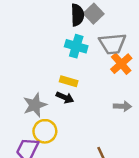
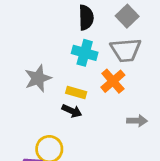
gray square: (94, 14) -> (127, 16), moved
orange cross: (121, 64) -> (113, 81), moved
gray star: (35, 105) -> (38, 78), moved

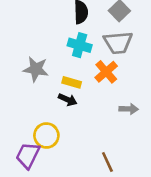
gray star: (38, 78) -> (36, 69), turned 30

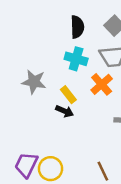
yellow rectangle: (72, 82) -> (68, 95), turned 36
yellow circle: (46, 135) -> (51, 169), moved

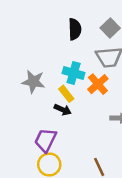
cyan cross: (76, 59) -> (74, 73), moved
purple trapezoid: (26, 165) -> (46, 140), moved

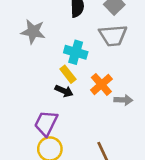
gray star: (33, 82) -> (33, 32), moved
orange cross: (98, 84) -> (101, 84), moved

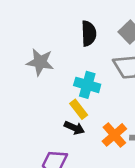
orange cross: (101, 84) -> (114, 135), moved

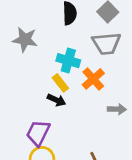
orange cross: (114, 135) -> (93, 79), moved

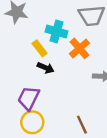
yellow rectangle: (60, 83) -> (40, 48), moved

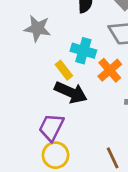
black arrow: (46, 68) -> (71, 92), size x1.6

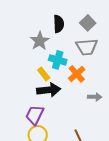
gray star: (37, 28) -> (40, 41), moved, turned 30
black arrow: (71, 92) -> (49, 90), turned -30

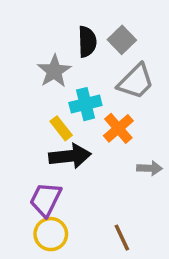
gray square: (88, 23) -> (122, 40), moved
gray trapezoid: (87, 47) -> (136, 82), turned -40
cyan cross: (58, 60) -> (85, 104), turned -30

